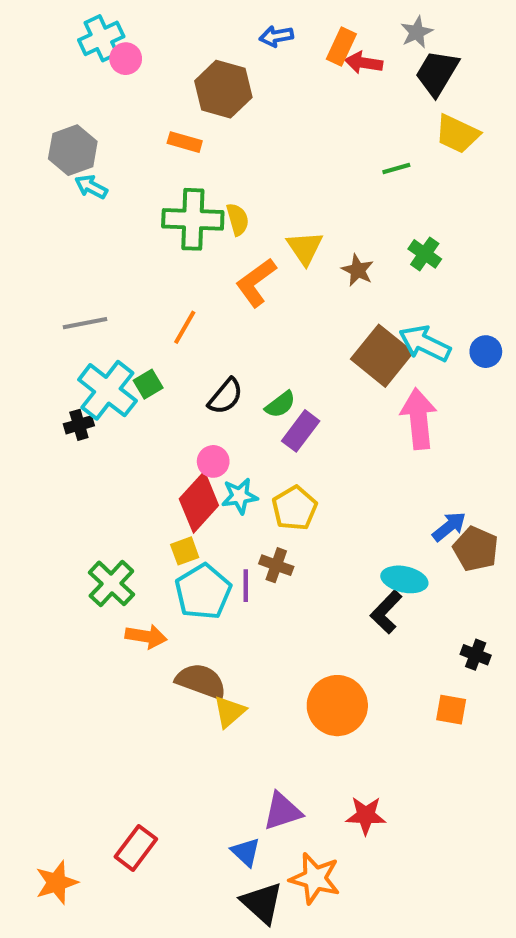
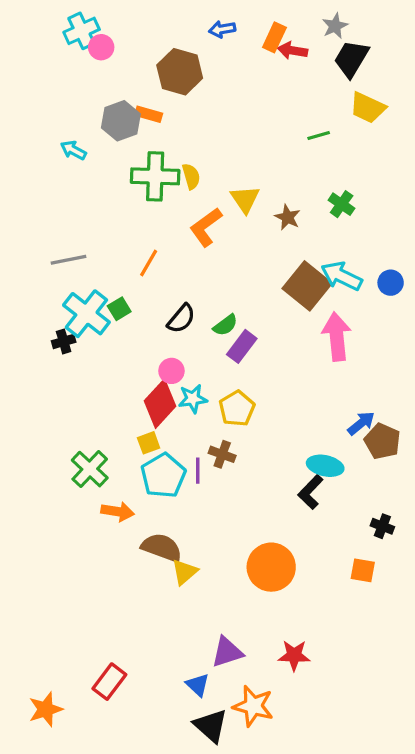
gray hexagon: (73, 150) -> (121, 121), moved

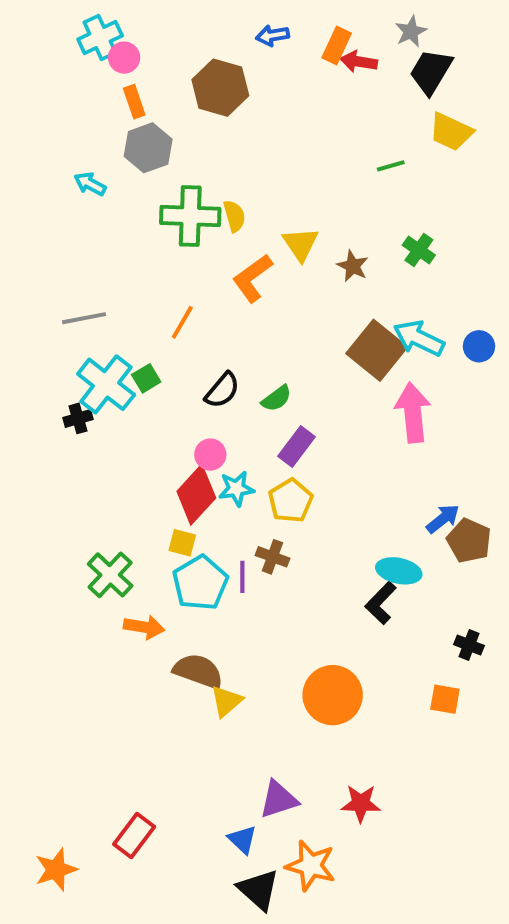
orange rectangle: (149, 114) -> (134, 102), moved, turned 55
purple rectangle: (242, 346) -> (297, 447), moved
yellow square: (149, 443) -> (182, 543), turned 35

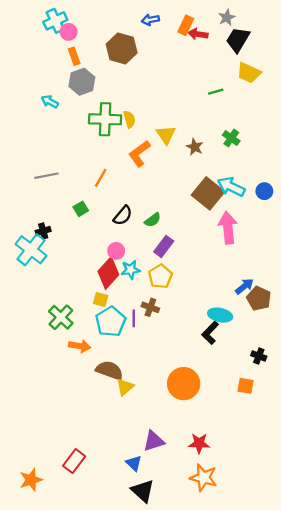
cyan cross: (106, 384) -> (31, 250), moved
orange star: (311, 866) -> (204, 478), moved

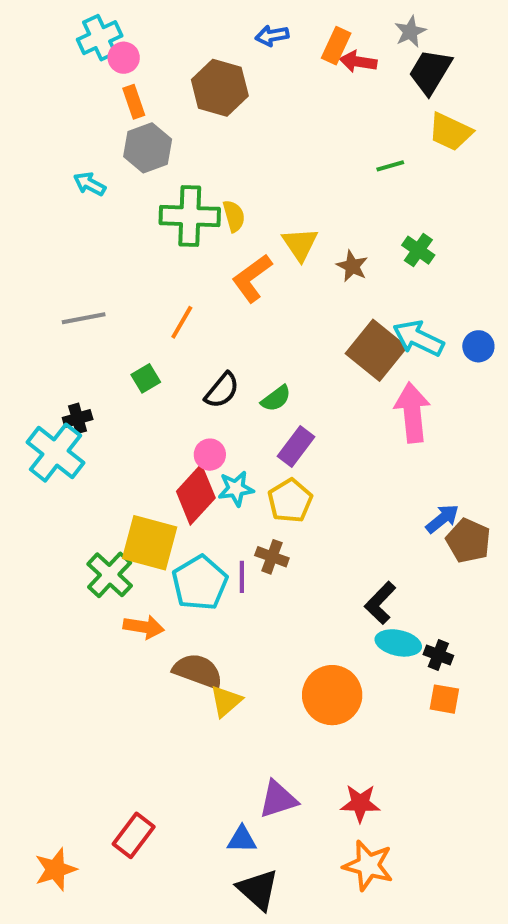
yellow square: (101, 300) -> (150, 543), moved, size x2.0
cyan ellipse: (220, 315) -> (398, 643), moved
black cross: (259, 356) -> (438, 655), moved
blue triangle: (134, 463) -> (242, 839), turned -42

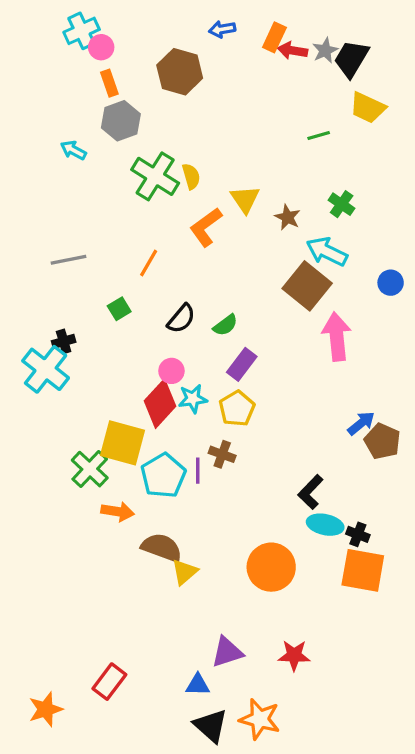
gray star: (410, 32) -> (325, 50), moved
green cross: (190, 216) -> (155, 176), turned 30
cyan arrow: (418, 338) -> (327, 252), moved
orange square: (444, 699) -> (363, 570), size x1.8
orange star: (368, 865) -> (260, 719), moved

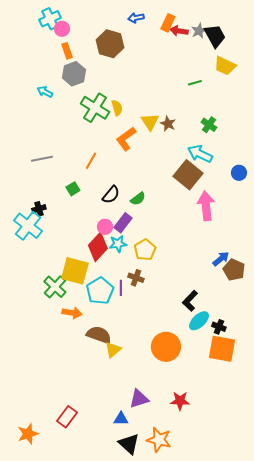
black trapezoid: (351, 59) -> (215, 36), turned 120
brown star: (288, 217) -> (168, 124), moved
purple rectangle: (242, 364) -> (123, 223), moved
cyan ellipse: (325, 525) -> (199, 321), turned -55

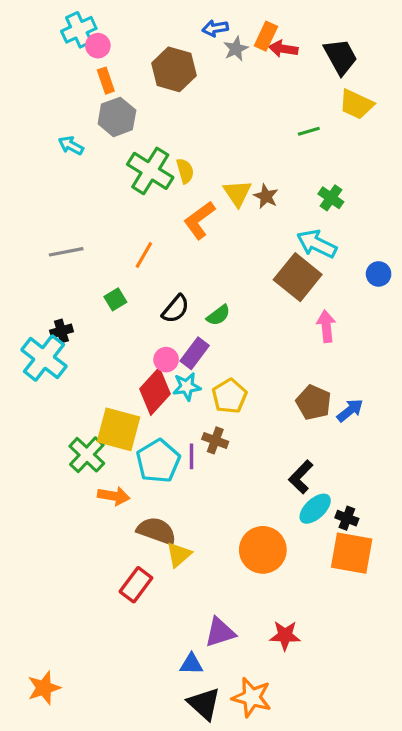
gray star: (199, 31) -> (236, 49), moved
pink arrow: (206, 206) -> (326, 326), size x0.7
brown pentagon: (234, 270) -> (314, 402), moved
red rectangle: (67, 417) -> (136, 585), moved

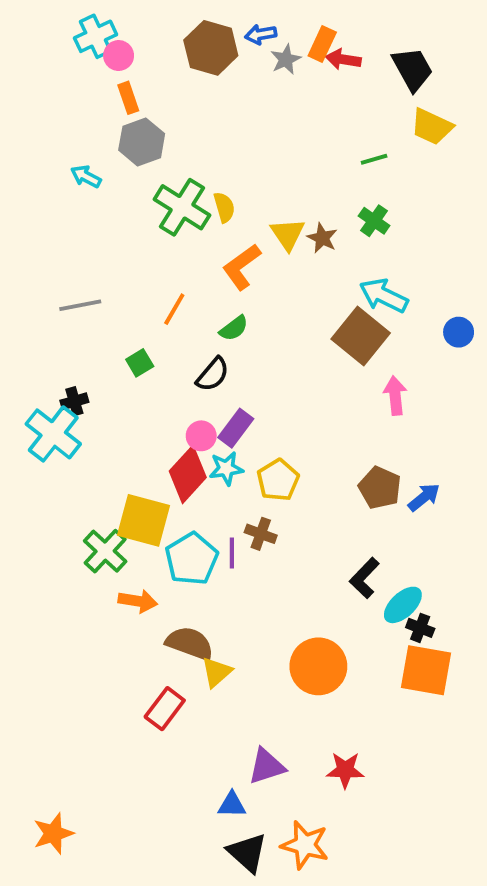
brown hexagon: (174, 69) -> (211, 48), moved
green cross: (331, 198) -> (374, 221), moved
green semicircle: (218, 315) -> (234, 328), moved
cyan ellipse: (315, 509) -> (403, 605), moved

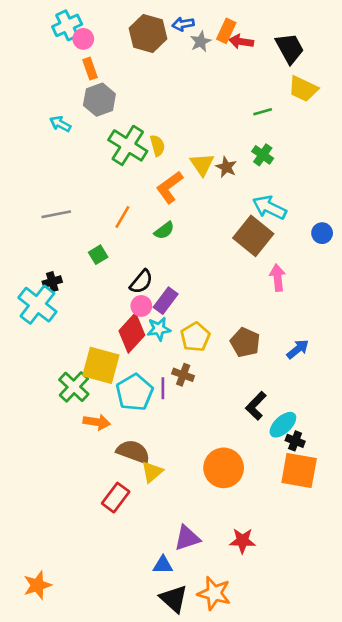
black semicircle: (213, 374) -> (141, 282), moved
brown pentagon: (380, 488) -> (245, 342), moved

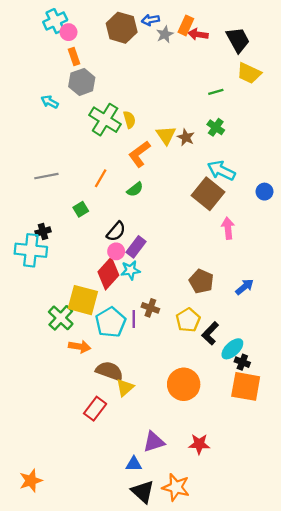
cyan cross: (37, 305) -> (31, 250), turned -32
yellow pentagon: (195, 337) -> (188, 320), moved

